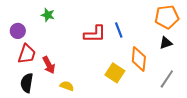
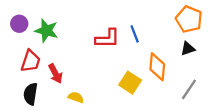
green star: (48, 15) -> (46, 31), moved, size x1.5
orange pentagon: (167, 17) -> (189, 19), turned 30
purple circle: (18, 31) -> (19, 24), moved

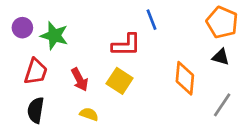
blue line: (135, 34) -> (152, 20), moved
black triangle: (188, 49) -> (221, 57), turned 35
red arrow: (55, 74) -> (80, 80), moved
yellow square: (130, 83) -> (120, 81), moved

